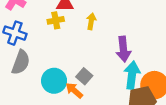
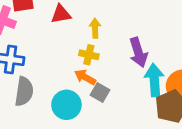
yellow cross: (56, 20) -> (89, 55), moved, turned 35
orange arrow: (74, 90) -> (85, 77), moved

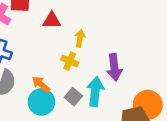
orange arrow: (85, 77) -> (41, 84), moved
cyan arrow: (154, 80) -> (95, 92), moved

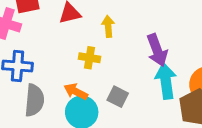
yellow cross: (70, 61) -> (90, 58), moved
cyan arrow: (95, 92) -> (166, 81), moved

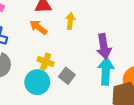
yellow cross: (90, 58) -> (46, 62), moved
orange arrow: (76, 92) -> (38, 27), moved

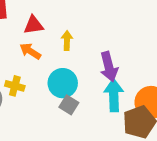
yellow cross: (46, 62) -> (15, 86), moved
cyan circle: (37, 82) -> (63, 83), moved

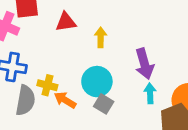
orange arrow: (30, 51) -> (65, 100), moved
cyan arrow: (114, 95) -> (150, 93), size x0.6

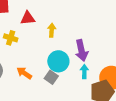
cyan circle: (97, 82) -> (58, 61), moved
yellow cross: (47, 85) -> (11, 38), moved

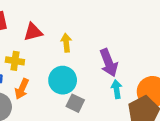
cyan circle: (58, 61) -> (63, 80), moved
orange arrow: (24, 73) -> (22, 89), moved, turned -91

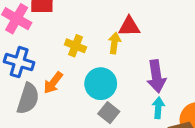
red triangle: (33, 32) -> (129, 26), moved
yellow cross: (15, 61) -> (75, 46), moved

